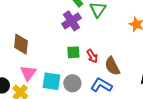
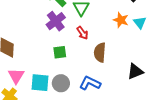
red arrow: (92, 56) -> (82, 33), moved
brown semicircle: (112, 66) -> (100, 52), moved, turned 36

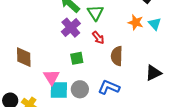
pink triangle: (16, 76) -> (51, 77), moved

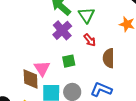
brown diamond: (24, 57) -> (31, 79), moved
pink triangle: (51, 77) -> (42, 68), moved

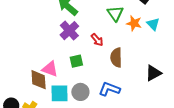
green triangle: (86, 15) -> (115, 13), moved
pink triangle: (42, 68) -> (50, 69), turned -36

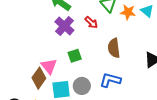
red arrow: (97, 40) -> (91, 22), moved
pink triangle: (50, 69) -> (49, 66), turned 36
brown diamond: (39, 80) -> (39, 78), turned 45

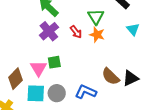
orange star: (128, 12) -> (97, 35), moved
brown semicircle: (114, 48) -> (111, 76), moved, turned -48
pink triangle: (49, 66) -> (38, 68), moved

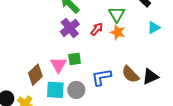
cyan triangle: (133, 29) -> (154, 28), turned 40
red arrow: (76, 32) -> (97, 29), turned -104
blue L-shape: (86, 92) -> (101, 77), moved, turned -35

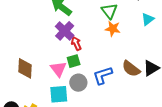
red arrow: (97, 29) -> (76, 44), moved, turned -56
brown diamond: (35, 75) -> (25, 68), moved, turned -35
gray circle: (76, 90) -> (78, 83), moved

